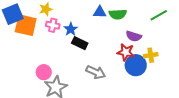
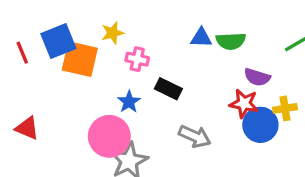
pink cross: (53, 25) -> (137, 59), moved
blue star: (71, 29) -> (129, 102), moved
pink circle: (44, 72) -> (109, 136), size x1.6

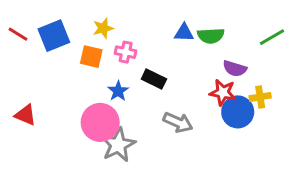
red line: (22, 53) -> (18, 34), moved, turned -36
orange square: (80, 59) -> (91, 57), moved, size x0.7

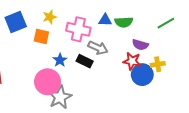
pink cross: (126, 52) -> (78, 29), moved, size x1.6
black rectangle: (154, 79) -> (85, 61), moved
gray arrow: (178, 122) -> (98, 48), moved

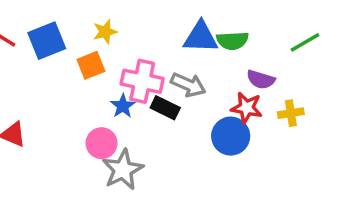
blue triangle: (105, 20) -> (201, 37), size x1.5
pink cross: (78, 29) -> (142, 81), moved
orange square: (41, 36) -> (91, 65), turned -35
blue circle: (142, 75) -> (231, 136), moved
pink circle: (48, 82) -> (102, 143), size x0.7

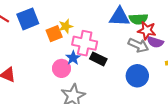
yellow star: (105, 32) -> (66, 26), moved
gray arrow: (188, 85) -> (138, 45), moved
red star: (247, 108) -> (147, 30), moved
pink circle: (102, 143) -> (62, 68), moved

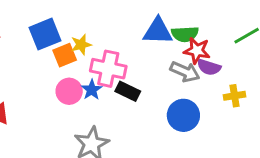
blue square: (28, 19) -> (45, 34), moved
pink circle: (62, 68) -> (69, 91), moved

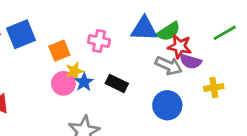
blue square: (45, 34) -> (21, 34), moved
green semicircle: (185, 34) -> (169, 31), turned -30
yellow star: (81, 45) -> (74, 71), moved
pink cross: (108, 69) -> (99, 41), moved, size x0.7

